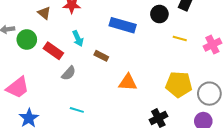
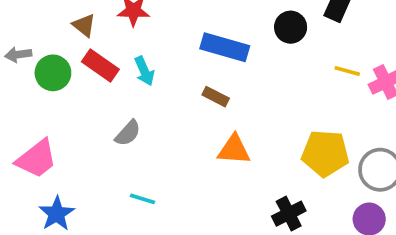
yellow line: (180, 38) -> (347, 71), moved
red rectangle: (53, 51) -> (100, 66), moved
brown rectangle: (101, 56) -> (216, 97), moved

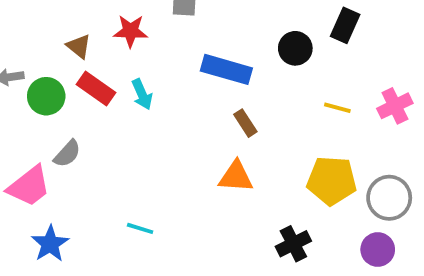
yellow line: (347, 71) -> (337, 108), moved
brown rectangle: (216, 97) -> (245, 123), moved, turned 30
gray semicircle: (128, 133) -> (67, 154), moved

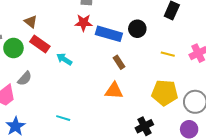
red star: (131, 31) -> (84, 23), moved
black circle: (295, 48) -> (137, 29), moved
cyan arrow: (142, 94) -> (64, 59), moved, turned 147

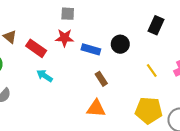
blue rectangle: (109, 34) -> (91, 49), size x0.7
red rectangle: (40, 44) -> (36, 48), moved
yellow line: (168, 54) -> (152, 70), turned 40

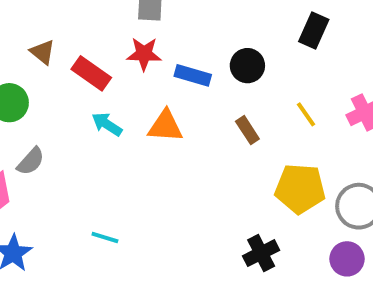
brown rectangle: (101, 79) -> (247, 130), moved
orange triangle: (96, 108) -> (165, 126), moved

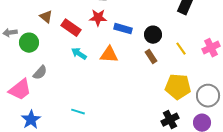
black circle: (247, 66) -> (153, 35), moved
black cross: (261, 253) -> (170, 120), moved

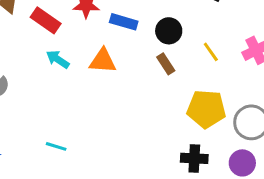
black cross: (170, 120) -> (194, 158), turned 30

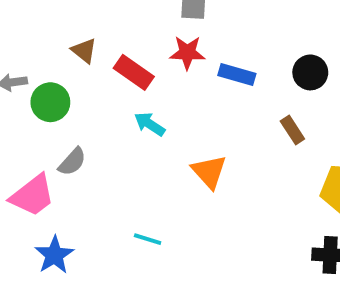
black circle: (169, 31) -> (310, 72), moved
orange triangle: (103, 61) -> (209, 172), moved, turned 44

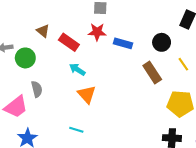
brown rectangle: (292, 130) -> (152, 73), size x1.5
gray semicircle: (72, 162) -> (37, 89), turned -56
orange triangle: (209, 172) -> (87, 94), moved

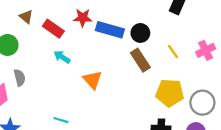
black circle: (162, 42) -> (140, 33), moved
blue rectangle: (123, 43) -> (110, 30), size x1.4
orange triangle: (87, 94) -> (92, 80), moved

